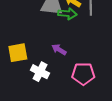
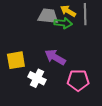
purple arrow: (59, 50) -> (55, 57), size x1.5

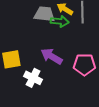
pink pentagon: (78, 80) -> (84, 65), moved

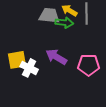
white cross: (33, 78) -> (29, 68), moved

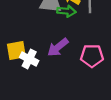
purple arrow: (56, 57) -> (58, 47), turned -70

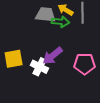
white cross: (29, 59) -> (40, 67), moved

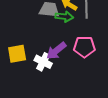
pink pentagon: (85, 64) -> (84, 47), moved

